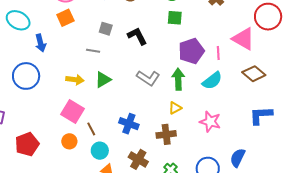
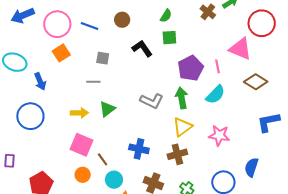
black L-shape: (137, 36) -> (142, 48), moved
yellow triangle: (175, 108) -> (183, 127), size x1.5

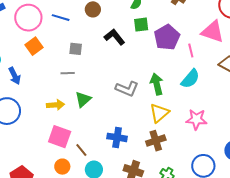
purple pentagon: (191, 68) -> (167, 37), moved

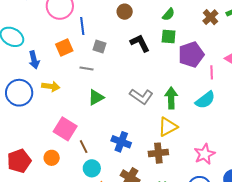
blue line: (61, 18) -> (82, 26), moved, turned 54
orange square: (34, 46) -> (64, 47), moved
yellow arrow: (56, 105) -> (51, 86), moved
pink star: (196, 119) -> (204, 154), moved, turned 30
orange circle: (62, 167) -> (52, 158), moved

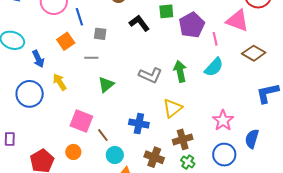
yellow arrow: (51, 86) -> (60, 82), turned -120
yellow triangle: (168, 127) -> (173, 108), moved
brown cross: (158, 153) -> (183, 139), moved

